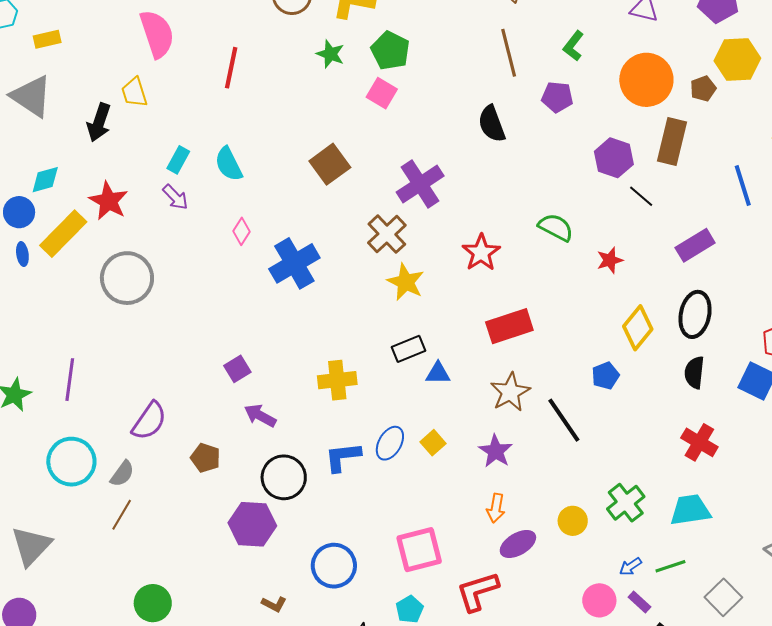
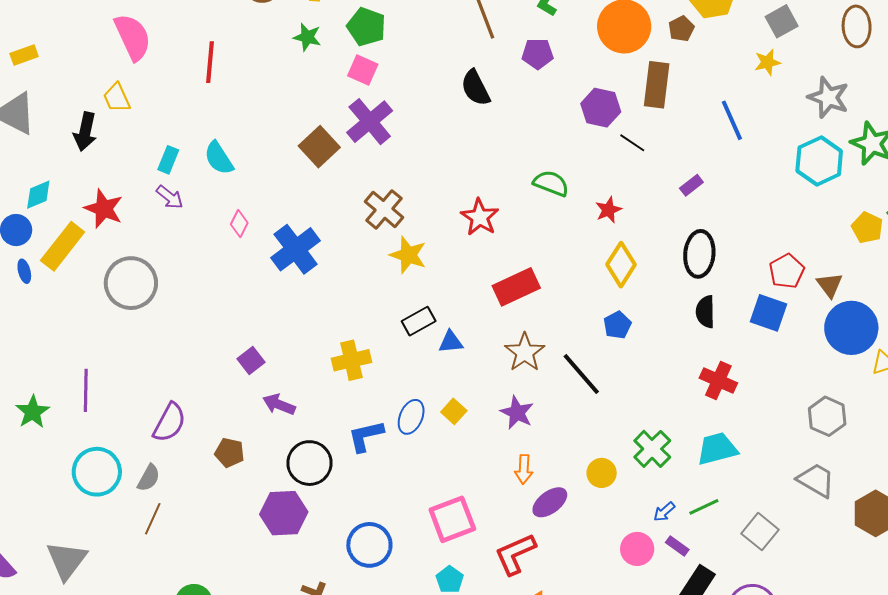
purple cross: (420, 184) -> (370, 122), moved
purple rectangle: (695, 245) -> (691, 185), size x0.6
yellow diamond: (638, 328) -> (621, 265), moved

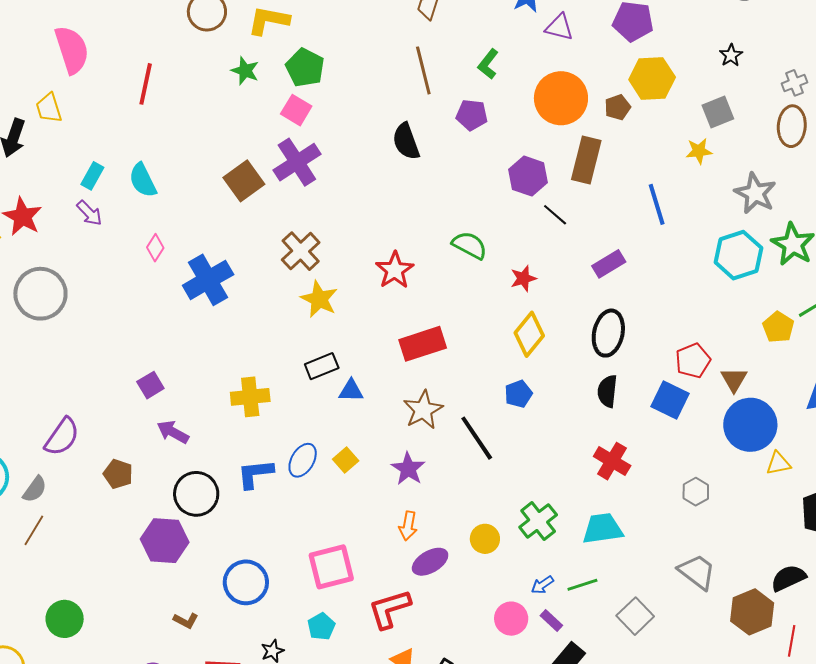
purple rectangle: (691, 185) -> (609, 264), size x1.4
gray hexagon: (827, 416) -> (696, 492), moved, size x0.7

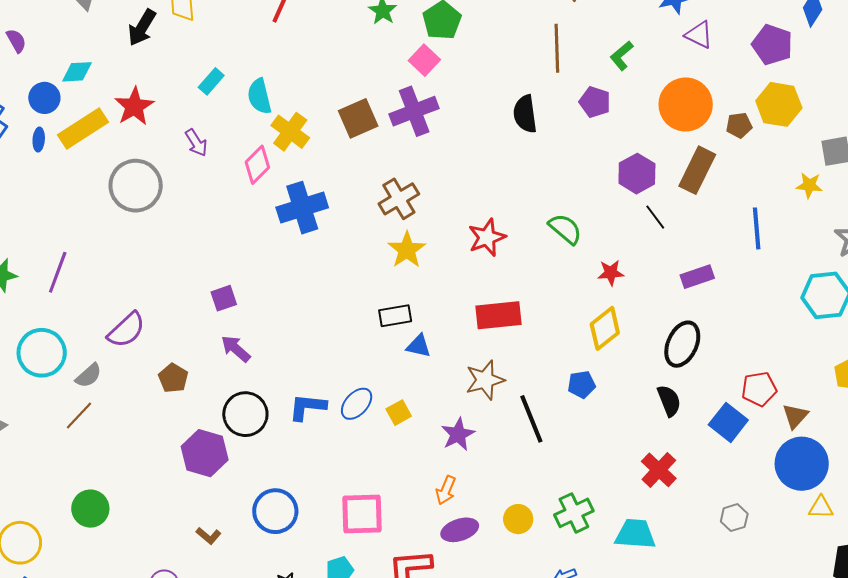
purple arrow: (89, 213) -> (196, 143), moved
pink diamond: (155, 248) -> (257, 165), size x1.4
black semicircle: (607, 391) -> (669, 401), turned 140
yellow cross: (250, 397) -> (290, 132), moved, turned 30

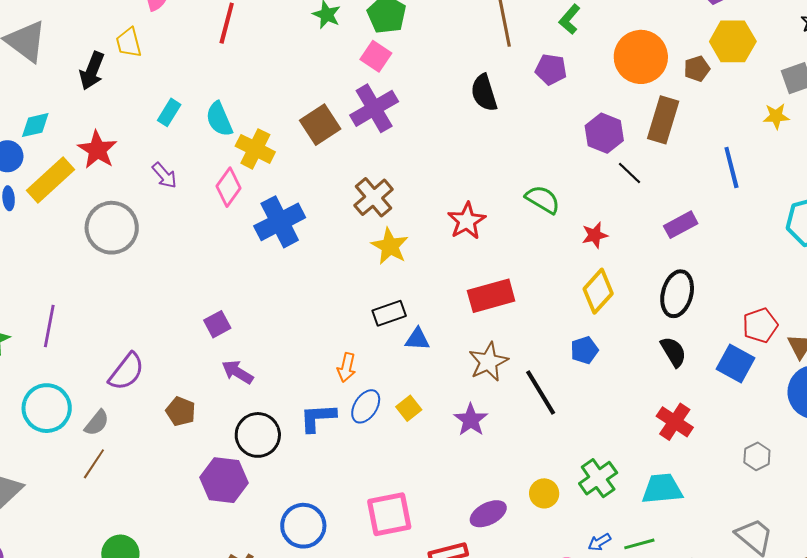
orange arrow: (446, 490) -> (346, 367), moved

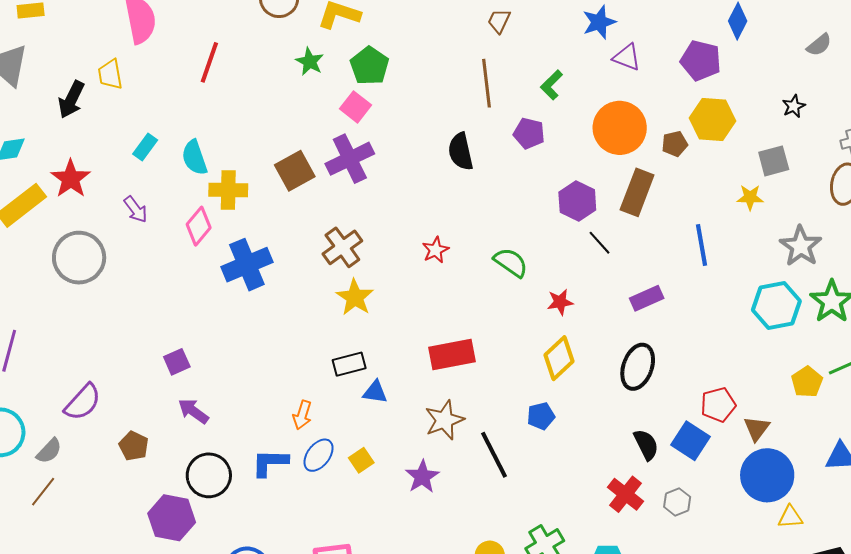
yellow cross: (255, 149) -> (228, 190), turned -30
red star: (467, 221) -> (435, 250), moved, size x0.7
black semicircle: (673, 352) -> (646, 445), moved
gray hexagon: (757, 456) -> (677, 502), moved

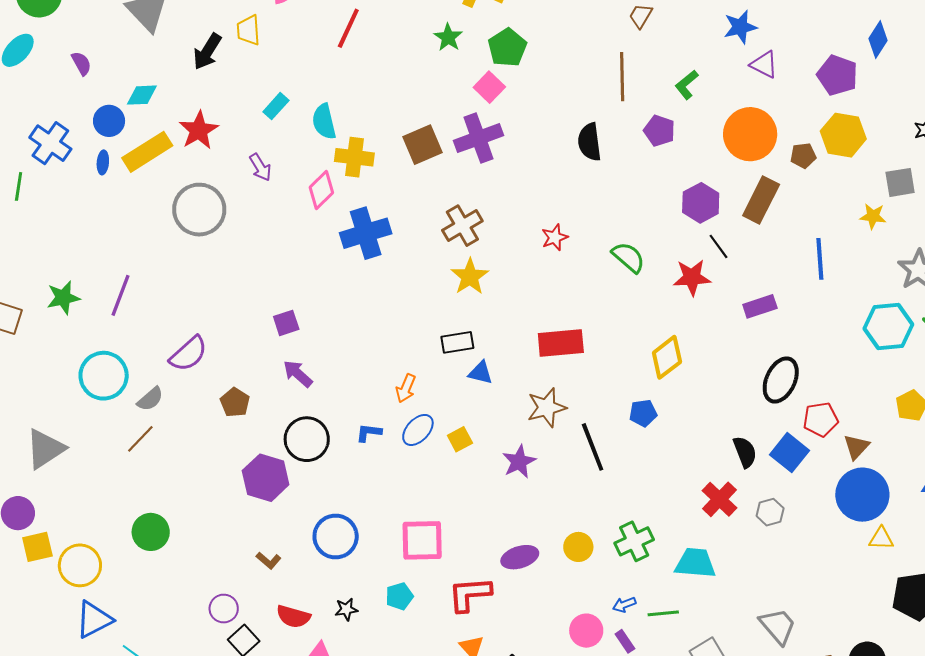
red star: (560, 302) -> (692, 277), moved, size x1.4
black ellipse: (638, 367) -> (781, 380), moved
blue L-shape: (270, 463) -> (369, 433), size x0.7

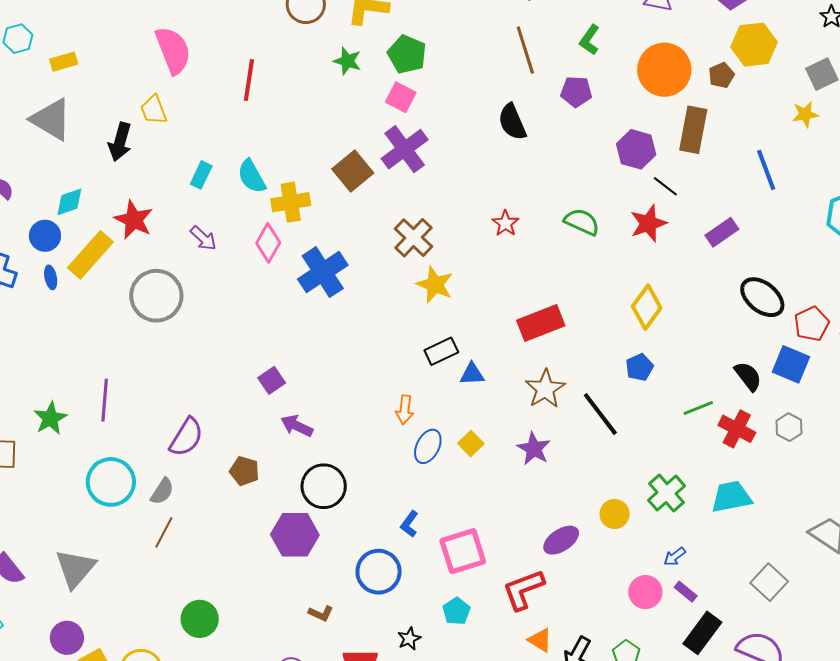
black ellipse: (781, 380) -> (762, 297), turned -60
blue L-shape: (369, 433) -> (409, 524), moved, turned -44
green line: (663, 613) -> (698, 408), moved

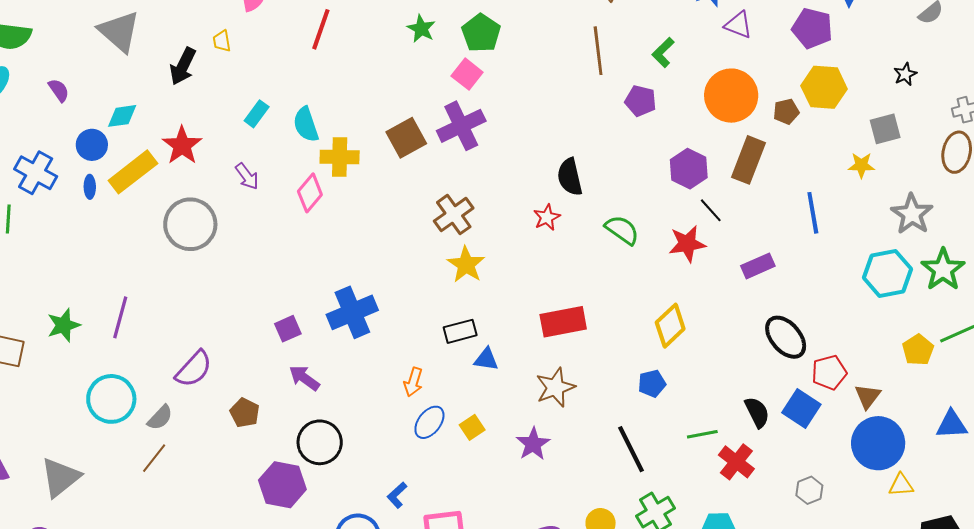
yellow trapezoid: (154, 110) -> (222, 41), size x0.7
black semicircle: (512, 122) -> (570, 177), moved
blue cross: (323, 272) -> (352, 312), moved
black line: (600, 414) -> (631, 449), moved
gray hexagon: (789, 427) -> (809, 490), moved

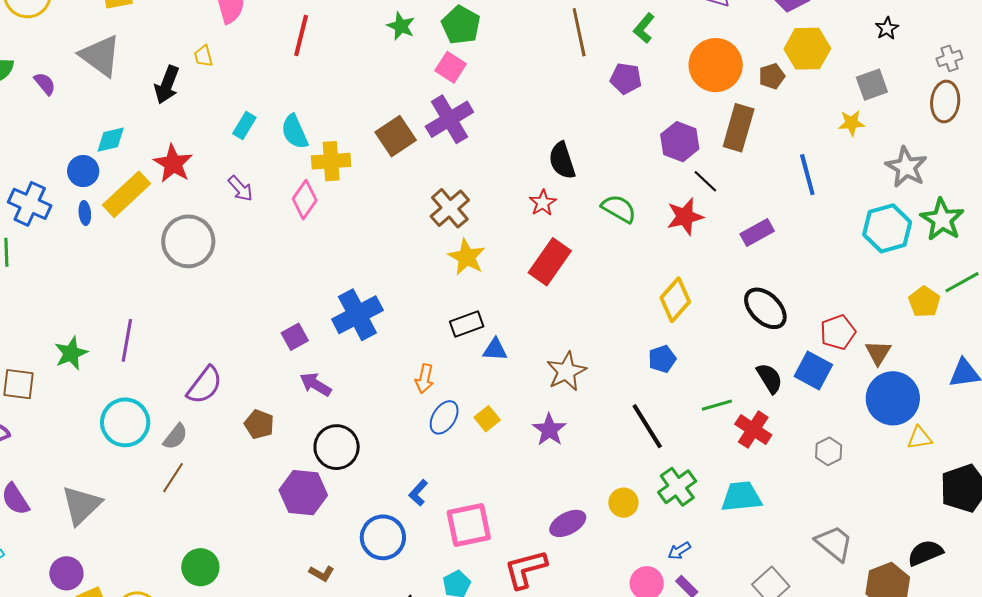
purple semicircle: (59, 90) -> (45, 84), moved
red rectangle: (563, 322) -> (550, 262), moved, turned -39
black ellipse: (786, 337) -> (765, 308), moved

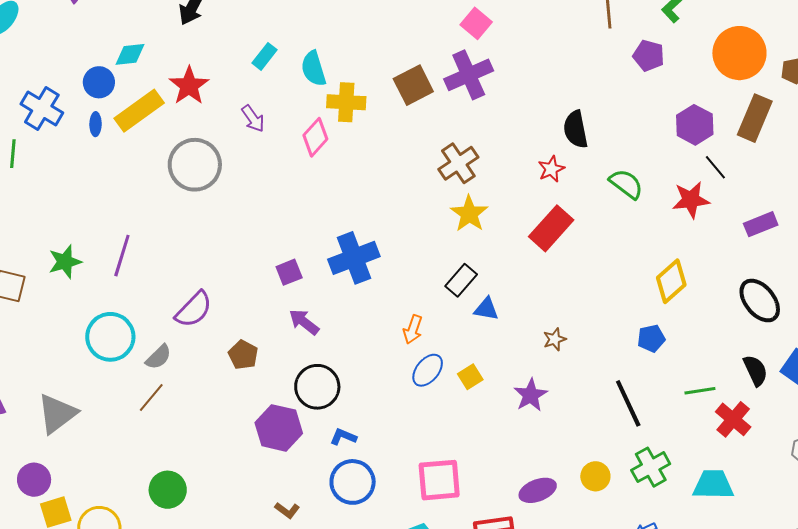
black rectangle: (467, 324) -> (461, 280), turned -36
brown star: (566, 371) -> (555, 339), size x0.6
blue L-shape: (418, 493) -> (343, 437), moved, turned 64

